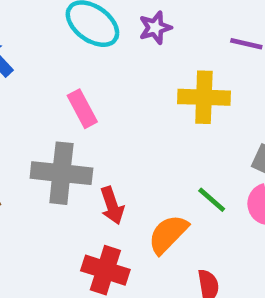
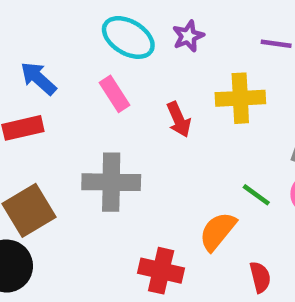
pink rectangle: (82, 109) -> (114, 94), moved
red arrow: (112, 206) -> (179, 119), moved

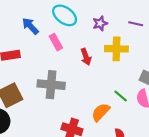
purple star: (188, 36) -> (100, 23), moved
blue arrow: (38, 78) -> (30, 26), moved

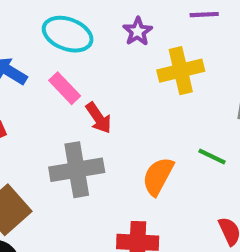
red arrow: (86, 57) -> (99, 118), moved
orange semicircle: (101, 112) -> (158, 176), moved

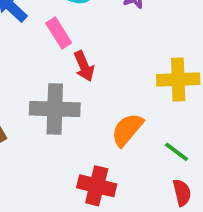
yellow cross: (181, 71) -> (178, 79), moved
green line: (212, 156) -> (177, 152), moved

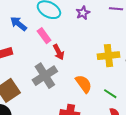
gray cross: (55, 109) -> (45, 76), turned -30
orange semicircle: (127, 130) -> (84, 84), turned 108

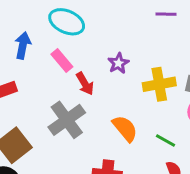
purple star: (83, 13) -> (118, 63), moved
blue arrow: (18, 24) -> (23, 45), turned 66

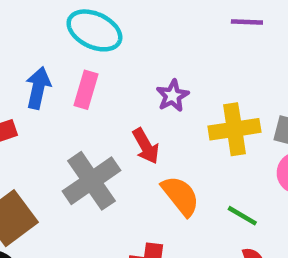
blue arrow: (23, 45) -> (38, 88), moved
pink rectangle: (62, 61) -> (86, 90), turned 55
red arrow: (85, 84) -> (146, 146), moved

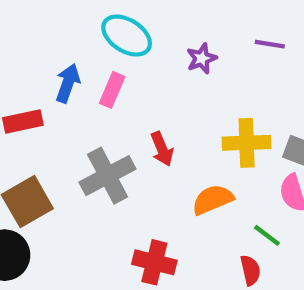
purple star: (173, 96) -> (202, 58), moved
orange semicircle: (180, 196) -> (213, 200), moved, turned -81
green line: (242, 216) -> (267, 235), moved

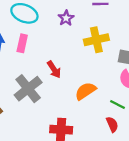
yellow cross: (247, 143) -> (96, 40), moved

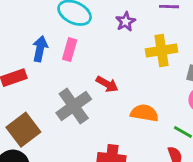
red arrow: (54, 69) -> (107, 84), turned -30
orange semicircle: (86, 91) -> (144, 113), turned 40

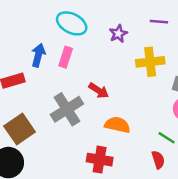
orange semicircle: (144, 113) -> (117, 125), moved

